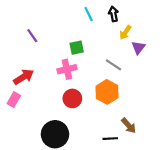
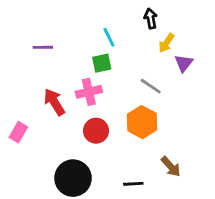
cyan line: (89, 14) -> (109, 37), moved
purple line: (32, 36) -> (43, 47), turned -56
red arrow: (24, 77) -> (54, 102), moved, turned -90
black line: (110, 139) -> (133, 184), moved

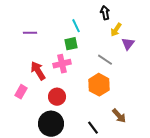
red circle: (96, 131) -> (57, 97), moved
pink rectangle: (18, 132) -> (21, 92), moved
black line: (133, 184) -> (93, 128), turned 56

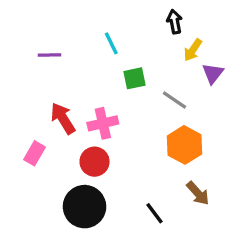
cyan line: (76, 26) -> (111, 43), moved
green square: (71, 44) -> (134, 78), moved
pink cross: (62, 64) -> (103, 123), moved
orange hexagon: (99, 85) -> (184, 145), moved

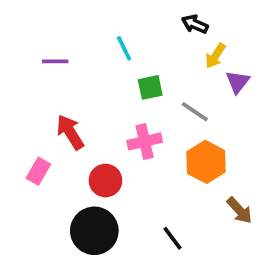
black arrow: (174, 22) -> (195, 24), turned -55
pink cross: (103, 123) -> (145, 141), moved
brown arrow: (198, 193) -> (240, 210), moved

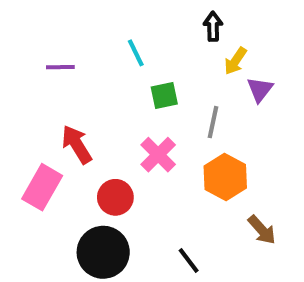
black arrow: (195, 24) -> (213, 26), turned 65
gray line: (195, 112) -> (213, 122), turned 68
pink cross: (145, 141) -> (158, 155), turned -32
pink rectangle: (38, 171) -> (42, 187), size x1.5

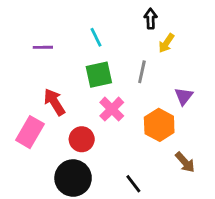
purple triangle: (260, 89) -> (184, 96), moved
green square: (164, 96) -> (99, 75), moved, size x1.4
gray line: (213, 122) -> (142, 72), moved

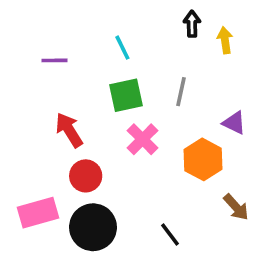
yellow arrow: (166, 43) -> (225, 40), moved, turned 138
purple triangle: (184, 96) -> (234, 123), turned -42
pink rectangle: (30, 132) -> (38, 213), moved, turned 44
red circle: (82, 139) -> (86, 176), moved

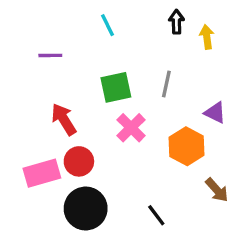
cyan line: (122, 48) -> (107, 25), moved
pink rectangle: (38, 213) -> (42, 173), moved

